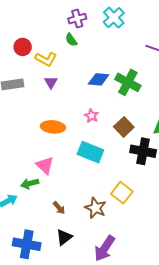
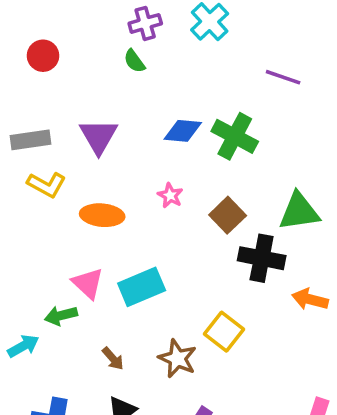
red circle: (23, 47) -> (43, 56), moved
yellow L-shape: (46, 59) -> (47, 185), moved
purple triangle: (51, 82) -> (99, 136), size x1.6
cyan rectangle: (90, 152) -> (142, 287), moved, turned -45

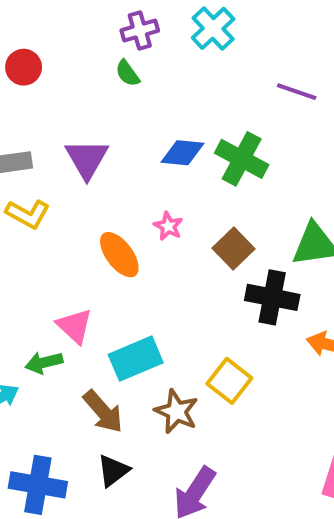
orange ellipse: (102, 215) -> (119, 255), moved, turned 48
cyan rectangle: (142, 287) -> (136, 359), moved
brown arrow: (113, 359) -> (103, 412), size x1.6

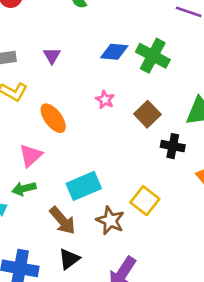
purple triangle: (87, 159) -> (52, 56), size x0.6
orange ellipse: (119, 255) -> (53, 118), moved
black cross: (272, 297) -> (173, 146), size x0.7
pink triangle: (75, 326) -> (31, 155), moved, turned 35

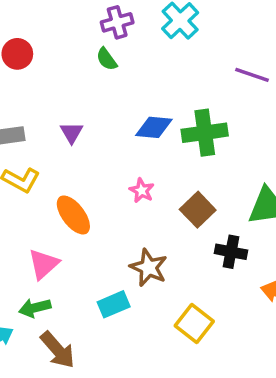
green cross: (153, 56) -> (205, 133), turned -36
cyan rectangle: (84, 186) -> (114, 304), size x0.7
brown arrow: (62, 220) -> (58, 350), moved
brown star: (110, 220) -> (149, 268), moved

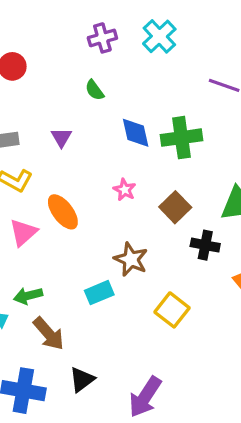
green semicircle: (107, 59) -> (95, 90), moved
blue diamond: (154, 127) -> (136, 133), turned 72
pink triangle: (44, 264) -> (23, 232), moved

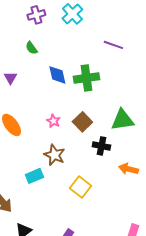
pink star: (125, 190) -> (53, 121), moved

